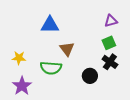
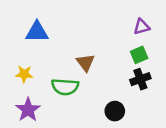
blue triangle: (50, 25) -> (37, 32), moved
black cross: (110, 62) -> (140, 79), turned 35
black circle: (90, 76) -> (115, 111), moved

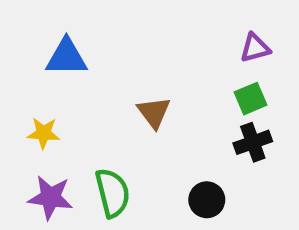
green semicircle: (65, 87) -> (112, 193), moved, turned -108
purple star: (28, 110) -> (50, 197), turned -30

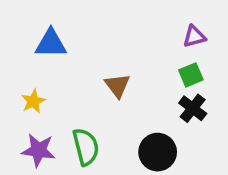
yellow star: (43, 133) -> (33, 101), turned -30
black cross: (253, 142) -> (193, 108), turned -32
black circle: (207, 200) -> (158, 152), size x1.4

